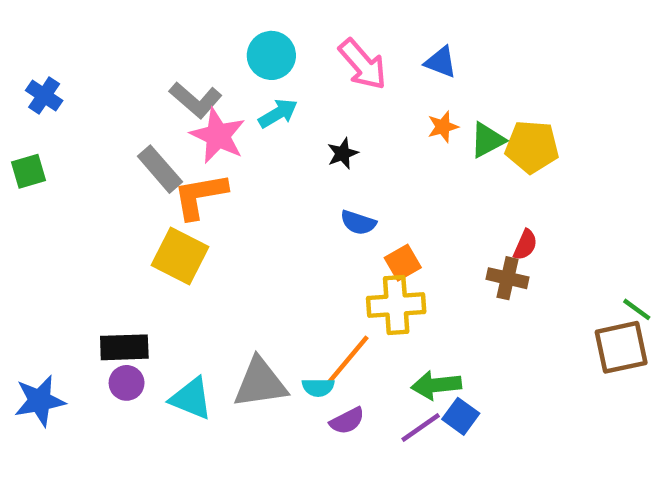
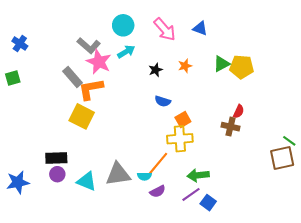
orange star: (443, 127) -> (185, 66), moved
blue square: (461, 416) -> (208, 203), moved

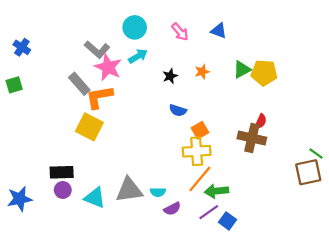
pink arrow: (165, 29) -> (180, 32), size x0.7
brown cross: (231, 127) -> (252, 138), size x1.4
orange line: (158, 164) -> (200, 179), moved

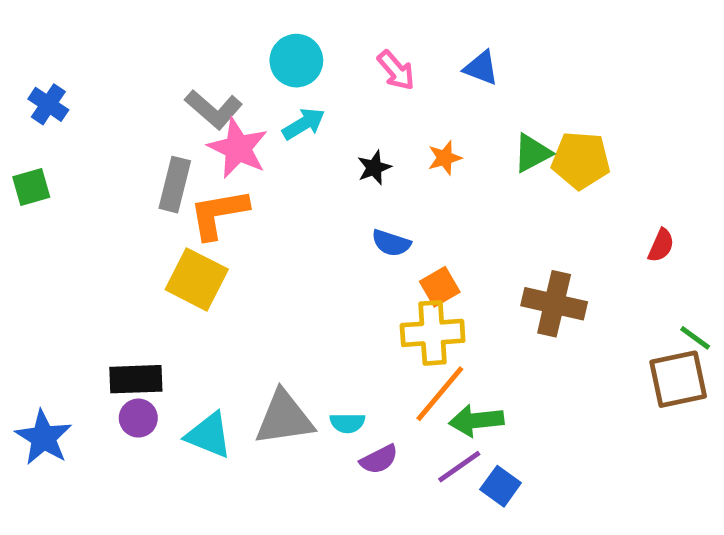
gray rectangle: (79, 84) -> (175, 185), turned 55
red semicircle: (261, 121) -> (661, 245), moved
blue star: (20, 199) -> (43, 438), turned -30

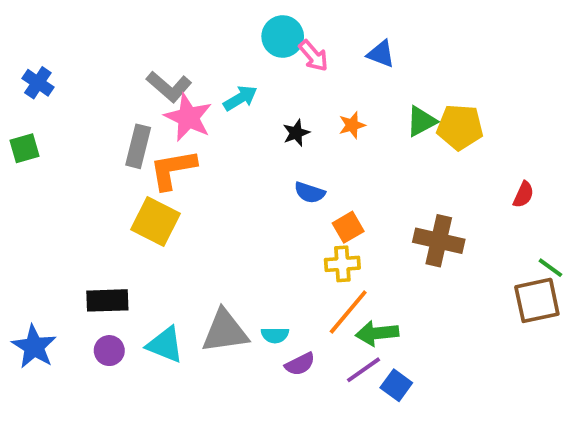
cyan circle: (296, 61) -> (283, 36), moved
yellow cross: (433, 333) -> (342, 264), size x0.7
purple circle: (138, 418) -> (109, 351), moved

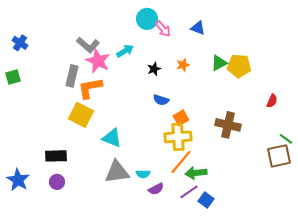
yellow cross: (342, 264) -> (178, 137), size x1.5
cyan triangle: (165, 345) -> (112, 138), moved

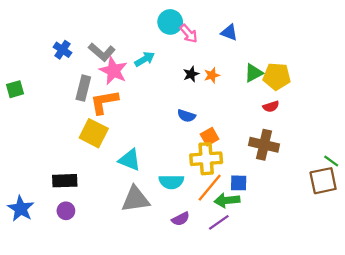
blue cross: (20, 43) -> (62, 50), moved
black star: (154, 69) -> (191, 74), moved
red semicircle: (272, 101) -> (271, 107), moved, turned 48
cyan semicircle: (143, 174) -> (171, 182), moved, size x1.5
blue square: (206, 200) -> (239, 183), moved, turned -35

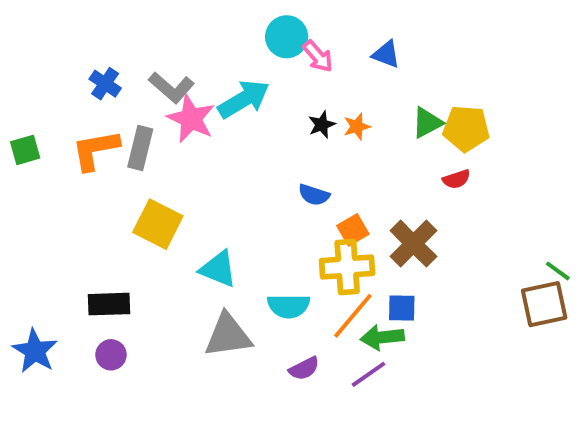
cyan arrow: (145, 59) -> (244, 99), size x1.5
orange L-shape: (104, 102) -> (95, 150), moved
brown cross: (264, 145) -> (413, 244), moved, turned 32

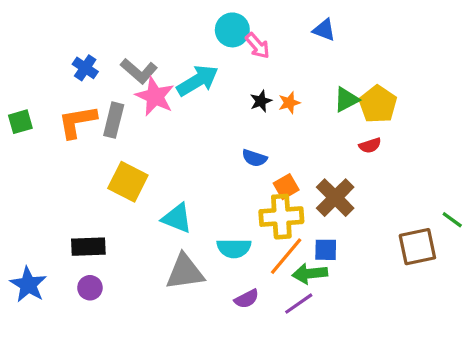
blue triangle: (386, 54) -> (324, 30), moved
yellow pentagon: (466, 128) -> (378, 104), turned 30
brown square: (544, 304) -> (417, 247), moved

